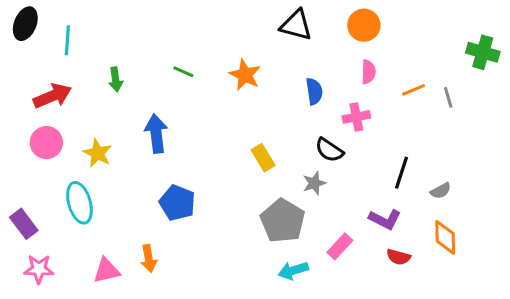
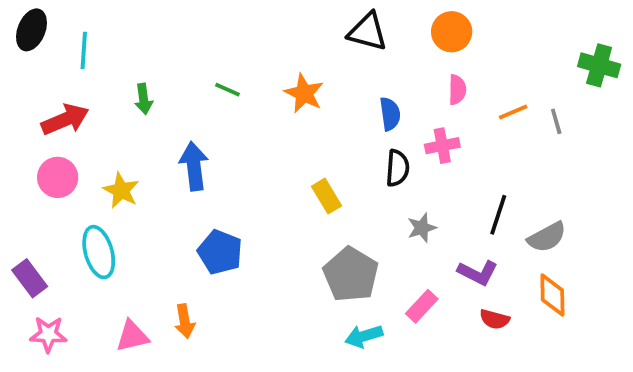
black semicircle: (329, 150) -> (397, 168), moved, turned -120
gray star: (314, 183) -> (422, 228), moved
gray semicircle: (441, 191) -> (547, 237), size x1.5

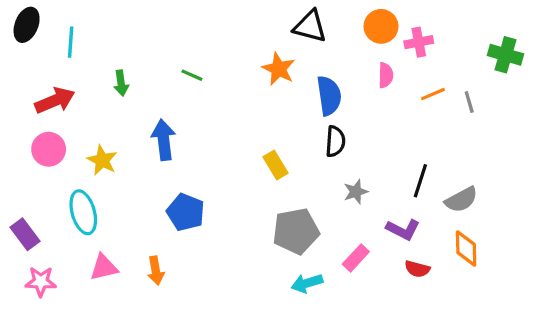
orange star: (304, 93) -> (279, 69), moved
blue semicircle: (390, 114) -> (329, 96), size x1.4
pink cross: (442, 146) -> (419, 42), moved
gray pentagon: (351, 274) -> (296, 231), turned 30
pink triangle: (132, 336) -> (104, 267), moved

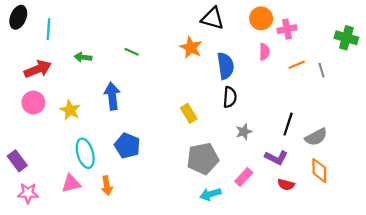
green arrow: (121, 83) -> (83, 57), turned 105
cyan ellipse: (83, 212) -> (85, 153), moved

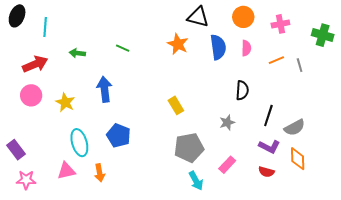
pink cross: (287, 29) -> (280, 24), moved
blue semicircle: (225, 66) -> (218, 47), moved
black semicircle: (230, 97) -> (242, 90), moved
purple L-shape: (276, 158) -> (269, 147), moved
cyan arrow: (210, 194) -> (196, 181), turned -102

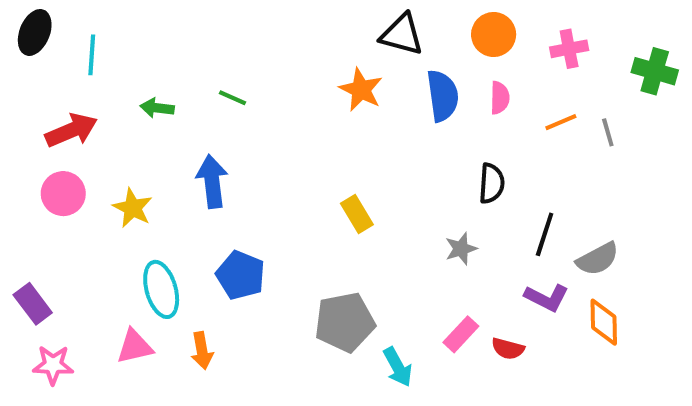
green line: (123, 48) -> (233, 98), moved
gray pentagon: (189, 148) -> (345, 322), moved
red semicircle: (266, 172) -> (508, 349), moved

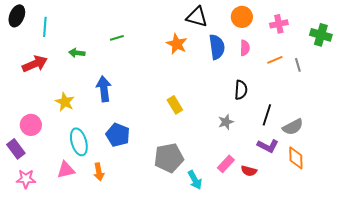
green line: (233, 98) -> (117, 38), moved, turned -40
pink circle: (63, 194) -> (31, 125), moved

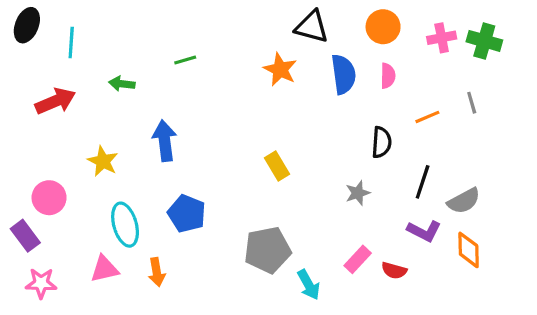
green cross: (321, 35) -> (484, 41), moved
orange line: (275, 60) -> (427, 117), moved

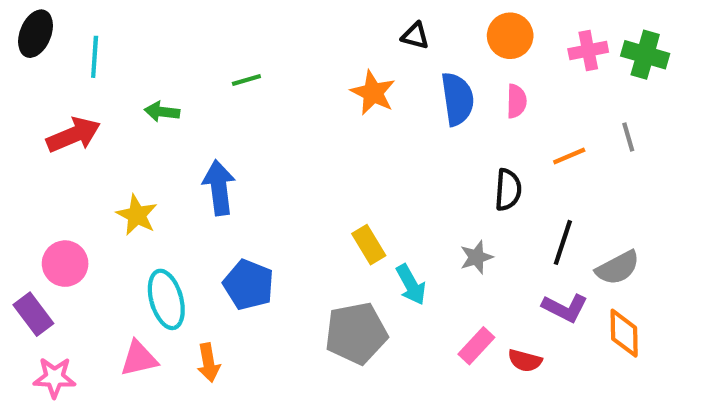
black triangle: (312, 27) -> (415, 36), size x0.6
yellow rectangle: (277, 166) -> (369, 245), moved
cyan arrow: (309, 285) -> (411, 285), moved

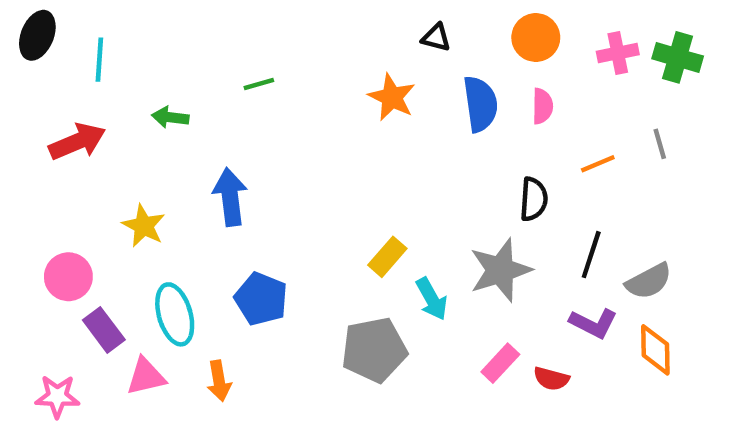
yellow rectangle: (369, 245) -> (387, 257), turned 72
gray star: (476, 257) -> (500, 270), size x1.8
purple rectangle: (33, 314) -> (104, 330), moved

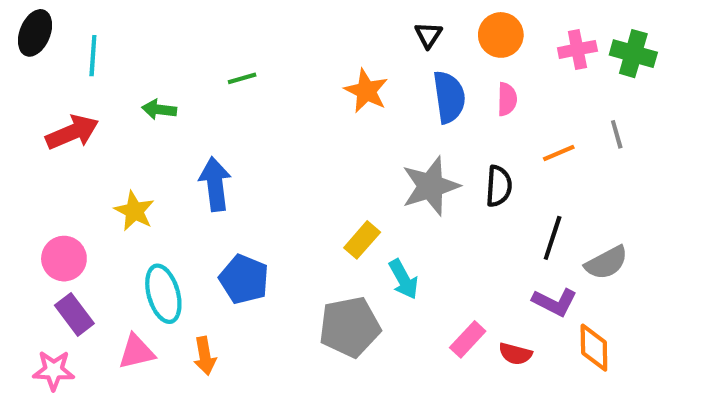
black triangle: (436, 38) -> (428, 35), moved, turned 48
gray star: (500, 270) -> (430, 186), moved
purple rectangle: (104, 330) -> (74, 314), moved
orange diamond: (655, 350) -> (594, 348), moved

